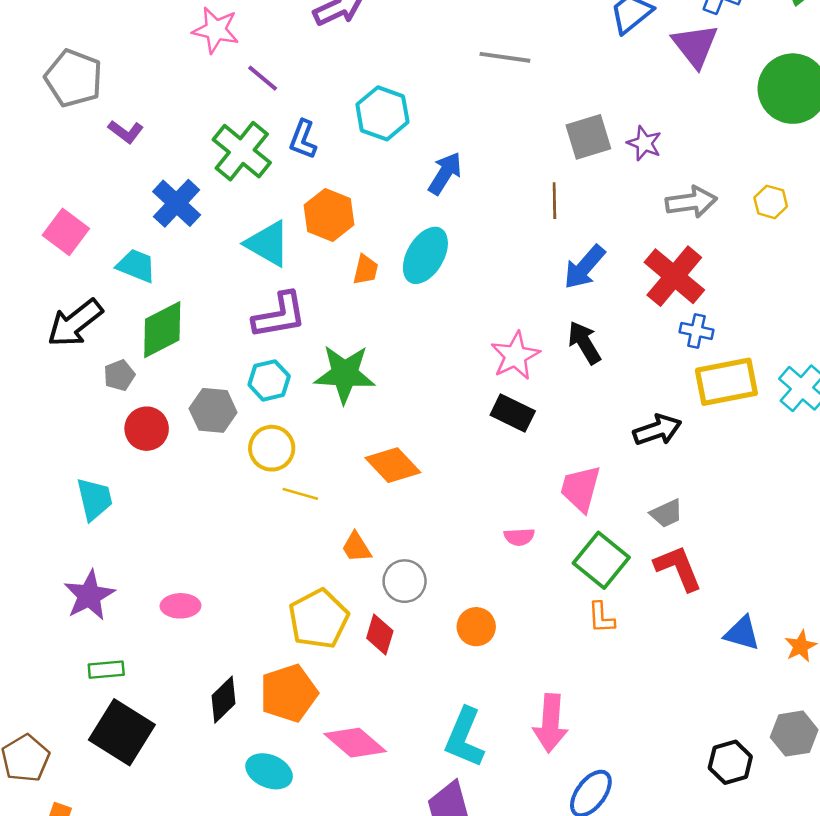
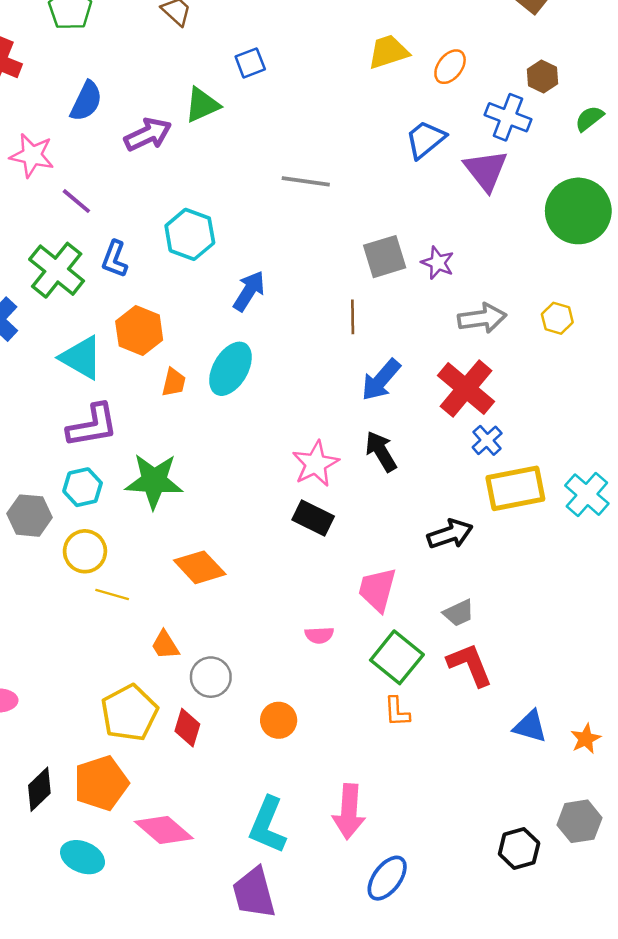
blue cross: (696, 331) -> (487, 440), turned 36

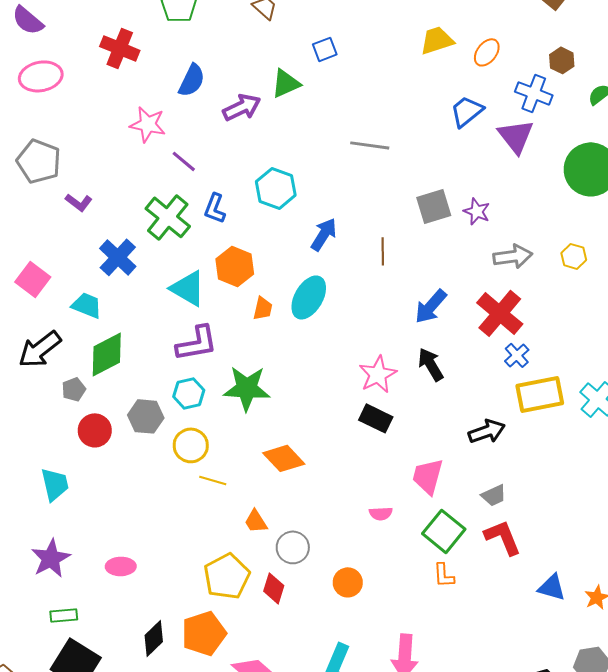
brown line: (353, 317) -> (383, 251), moved

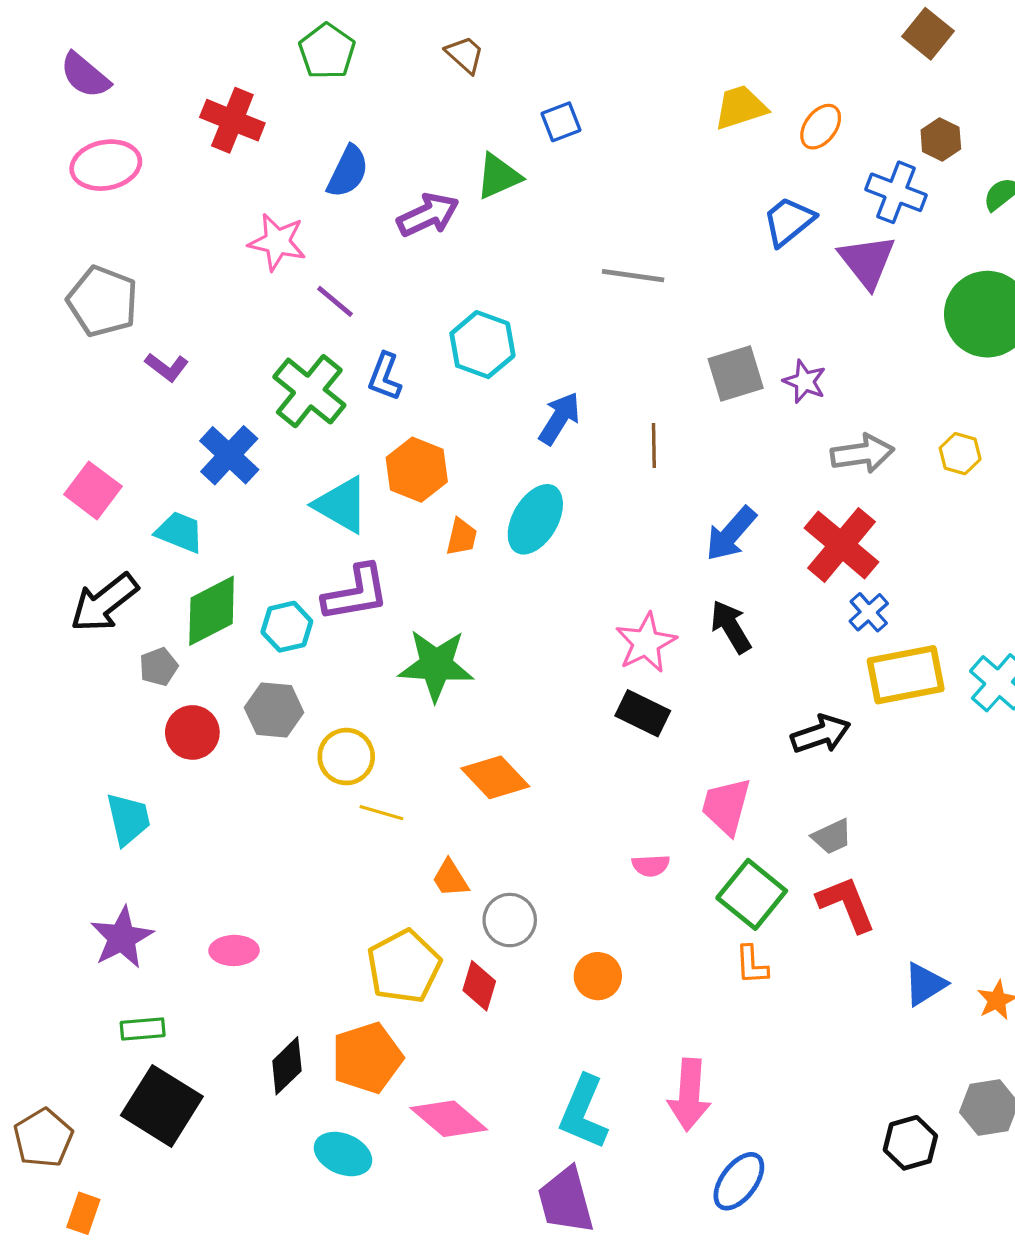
cyan hexagon: (189, 393) -> (287, 627), moved
blue triangle: (552, 587) -> (925, 984), turned -48

